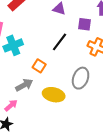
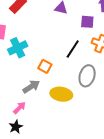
black line: (59, 42) -> (73, 49), moved

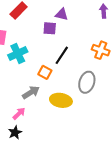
purple square: (87, 22) -> (50, 28), moved
black line: (73, 49) -> (62, 55), moved

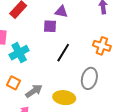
orange square: (45, 72) -> (13, 83), moved

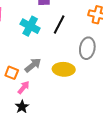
cyan cross: (19, 53) -> (30, 26), moved, turned -30
orange square: (13, 83) -> (12, 73), moved

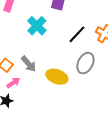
black line: (59, 25) -> (77, 34), moved
gray arrow: (33, 65) -> (29, 64), turned 72

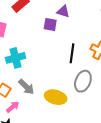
cyan cross: (37, 26) -> (16, 58), moved, turned 36
black line: (77, 34) -> (72, 53), turned -30

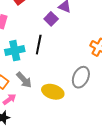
purple square: (50, 24) -> (51, 19), turned 32
black line: (72, 53) -> (39, 45), moved

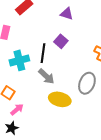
purple square: (51, 19) -> (61, 41), moved
gray arrow: (24, 80) -> (46, 76), moved

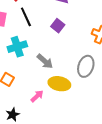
black line: (43, 53) -> (26, 17), moved, turned -30
pink arrow: (17, 109) -> (37, 96), moved

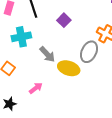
gray ellipse: (86, 66) -> (89, 52), moved
yellow ellipse: (59, 84) -> (69, 68), moved

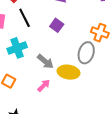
pink arrow: (36, 88) -> (44, 85), moved

